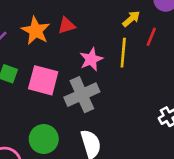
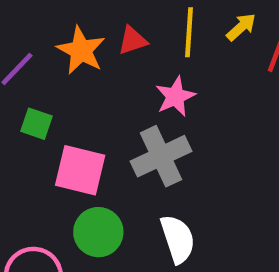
yellow line: (123, 53) -> (189, 32), moved
pink square: (43, 80) -> (80, 170), moved

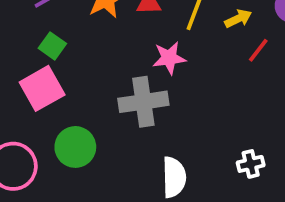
pink square: (80, 170) -> (42, 88), moved, turned 30
white semicircle: (178, 239) -> (174, 177), moved

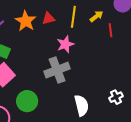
red line: (258, 50) -> (110, 30), turned -32
white cross: (251, 164) -> (116, 97), moved

